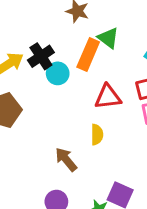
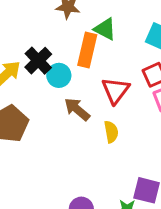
red triangle: (108, 97) -> (116, 90), turned -36
brown arrow: (66, 159) -> (77, 109), moved

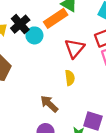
orange rectangle: (87, 50) -> (56, 18), turned 40
brown arrow: (77, 109) -> (49, 104), moved

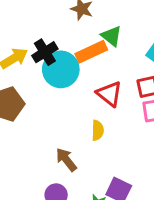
cyan circle: (34, 35) -> (61, 69), size x1.6
red triangle: (75, 48) -> (109, 94), turned -40

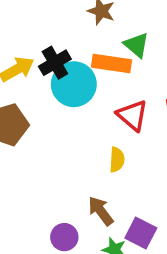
orange rectangle: (91, 52) -> (111, 64), turned 32
brown arrow: (66, 160) -> (101, 211), moved

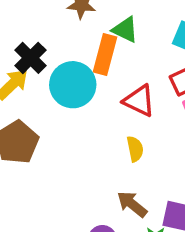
black cross: (55, 63) -> (30, 58), moved
orange rectangle: (111, 64) -> (105, 54), turned -69

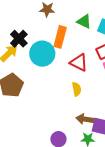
green triangle: (125, 30) -> (84, 21), moved
brown arrow: (132, 204) -> (85, 119), moved, turned -30

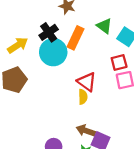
black cross: (19, 39) -> (49, 32), moved
red triangle: (79, 63) -> (87, 82), moved

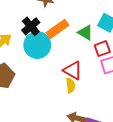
green triangle: (104, 26) -> (85, 33), moved
orange rectangle: (76, 38) -> (58, 29), turned 35

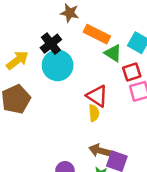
orange rectangle: (58, 29) -> (97, 34), moved, turned 60

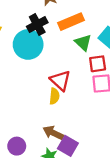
orange rectangle: (97, 34) -> (71, 22), turned -60
black cross: (51, 44) -> (37, 25), moved

